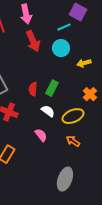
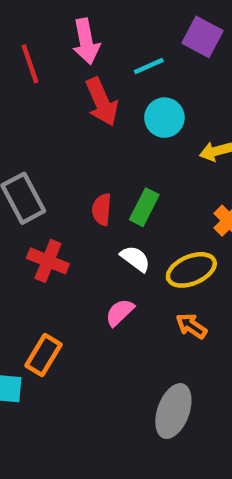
cyan line: (64, 27) -> (149, 66), moved
pink semicircle: (41, 135) -> (120, 312), turned -96

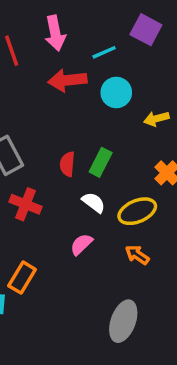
red arrow: (102, 102) -> (67, 80), turned 108

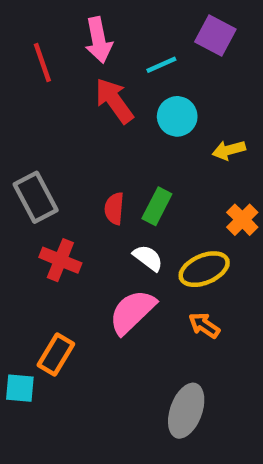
red arrow: (67, 80) -> (114, 101), turned 60
pink semicircle: (81, 244) -> (132, 312), size x1.6

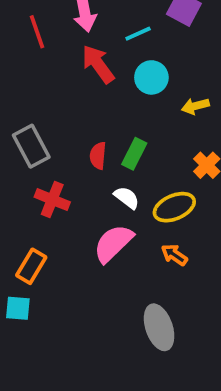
orange rectangle: (56, 354) -> (31, 266), moved
gray ellipse: (186, 411) -> (159, 327), turned -39

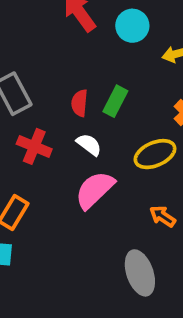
white semicircle: (127, 198) -> (89, 145), moved
orange arrow: (174, 255) -> (163, 216), moved

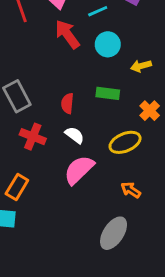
green rectangle: (115, 101) -> (108, 93), moved, turned 70
gray ellipse: (140, 273) -> (114, 233), turned 52

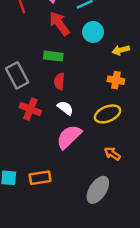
green rectangle: (108, 93) -> (53, 56), moved
orange cross: (150, 111) -> (116, 80), moved, turned -35
orange rectangle: (17, 187) -> (40, 178), moved, turned 50

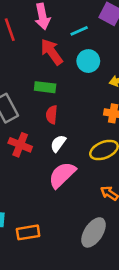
white semicircle: (65, 108) -> (58, 143), turned -91
orange rectangle: (40, 178) -> (28, 232), moved

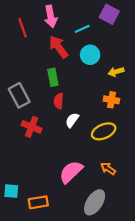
green rectangle: (45, 87) -> (53, 77), turned 72
white semicircle: (58, 143) -> (72, 120), moved
pink semicircle: (62, 175) -> (71, 172), moved

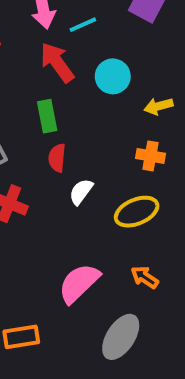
cyan line: (82, 29) -> (83, 25), moved

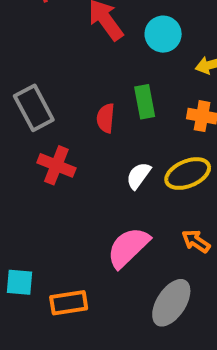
green rectangle: (47, 116) -> (145, 102), moved
white semicircle: (81, 192) -> (138, 176), moved

